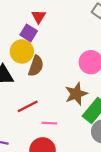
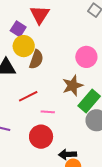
red triangle: (39, 17) -> (40, 15), size x1.5
purple square: (29, 33) -> (18, 29), moved

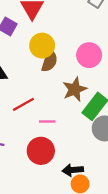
yellow circle: (24, 46) -> (42, 46), moved
brown semicircle: (36, 59) -> (49, 61), moved

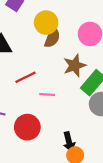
red circle: (41, 151) -> (27, 127), moved
black arrow: (73, 170) -> (69, 142), turned -102

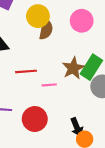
brown star: (75, 66) -> (73, 68), moved
red line: (26, 77) -> (26, 71), turned 30

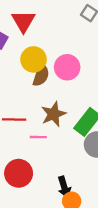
pink circle: (82, 21) -> (67, 67), moved
brown star: (73, 68) -> (54, 114), moved

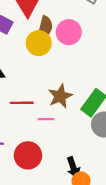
pink circle: (67, 67) -> (69, 32), moved
brown semicircle: (41, 75) -> (45, 27), moved

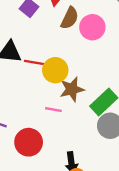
yellow circle: (39, 43) -> (55, 70), moved
red line: (22, 103) -> (36, 63), moved

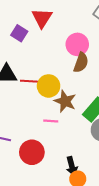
brown semicircle: (70, 18) -> (81, 63), moved
brown star: (72, 89) -> (65, 101), turned -30

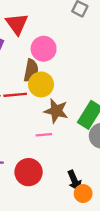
pink circle: (77, 44) -> (44, 49), moved
brown semicircle: (81, 63) -> (31, 70), moved
yellow circle: (49, 86) -> (41, 84), moved

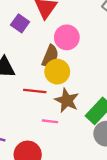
red line: (15, 95) -> (35, 91), moved

